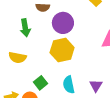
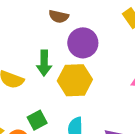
green arrow: (25, 28) -> (44, 63), moved

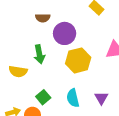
yellow hexagon: (75, 80) -> (78, 60), moved

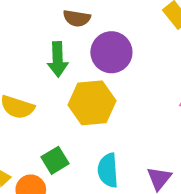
green arrow: (39, 54) -> (58, 59), moved
yellow hexagon: (78, 60) -> (92, 103), moved

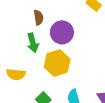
brown semicircle: (77, 18) -> (39, 18), turned -96

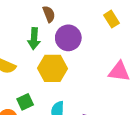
brown semicircle: (39, 18) -> (49, 14), turned -32

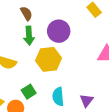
brown semicircle: (49, 14) -> (26, 13), moved

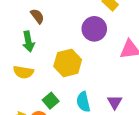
purple circle: (59, 31) -> (94, 29), moved
green arrow: (29, 36) -> (28, 41), moved

